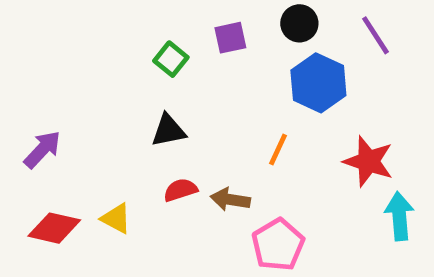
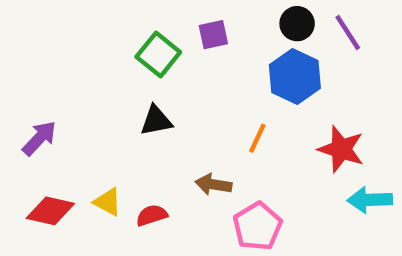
black circle: (299, 23) -> (297, 24), moved
green square: (171, 59) -> (158, 54), size x1.4
red semicircle: (180, 190) -> (152, 215), moved
cyan arrow: (399, 216) -> (370, 200), turned -87

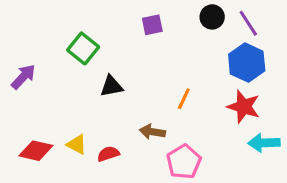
green square: (158, 54) -> (83, 48), moved
blue hexagon: (295, 77) -> (247, 63), moved
purple arrow: (39, 138) -> (23, 77), moved

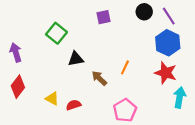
purple arrow: (23, 77) -> (16, 52), turned -60
brown arrow: (152, 132) -> (99, 78), moved, turned 35
cyan arrow: (264, 143) -> (180, 97), turned 102
red diamond: (36, 151) -> (18, 87), moved, turned -65

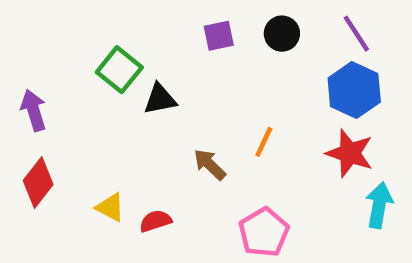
black circle: (144, 12) -> (282, 34), moved
black triangle: (76, 59) -> (160, 99), moved

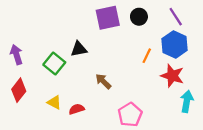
purple square: (219, 36) -> (108, 18), size x1.6
green square: (119, 70) -> (54, 63), moved
orange line: (264, 142) -> (147, 56), moved

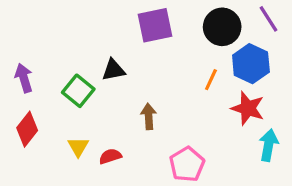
black circle: (139, 17) -> (222, 27), moved, size x1.5
purple line: (176, 17) -> (269, 19), moved
brown arrow: (103, 81) -> (149, 116), turned 42
yellow triangle: (54, 102) -> (78, 147), turned 32

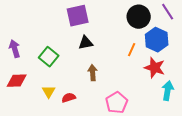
purple square: (155, 25) -> (78, 16), moved
black triangle: (113, 70) -> (86, 43), moved
red diamond: (27, 129) -> (17, 81), turned 50

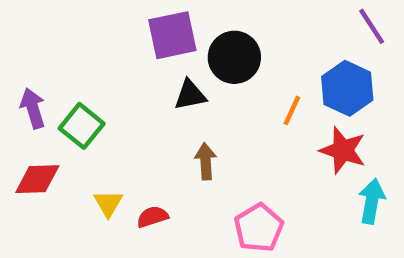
black circle: (139, 17) -> (234, 57), moved
green square: (49, 57) -> (82, 126), moved

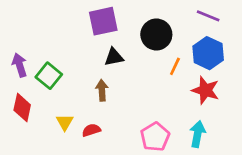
purple line: (372, 26) -> (208, 16), moved, turned -35
black circle: (234, 57) -> (156, 35), moved
brown arrow: (206, 161) -> (102, 90), moved
red diamond: (37, 179) -> (22, 108), turned -76
cyan arrow: (372, 201) -> (198, 134), moved

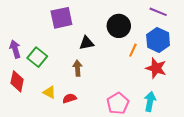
purple square: (103, 21) -> (61, 18), moved
yellow triangle: (65, 122) -> (49, 92), turned -32

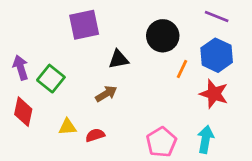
brown arrow: (78, 68) -> (106, 94), turned 63
yellow triangle: (49, 92) -> (68, 127), turned -32

